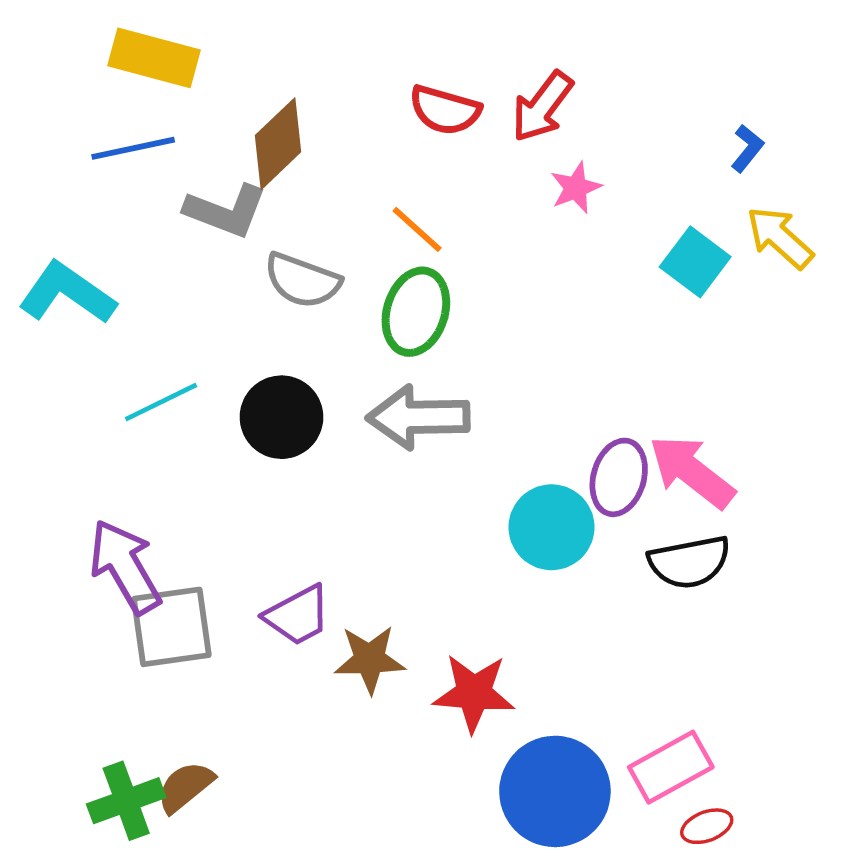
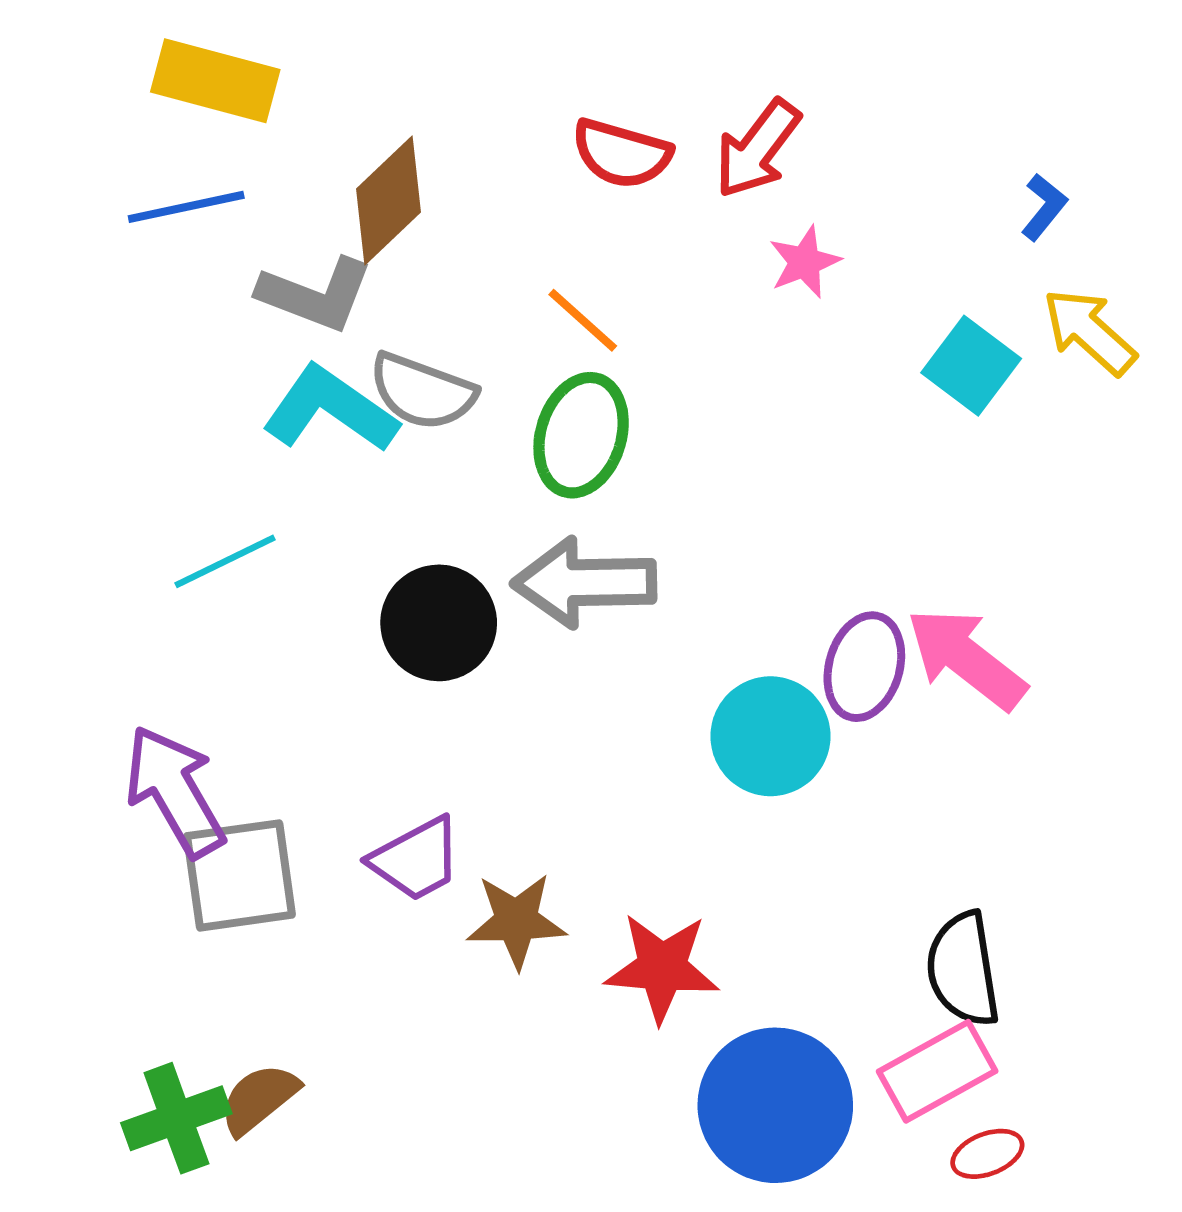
cyan L-shape: (67, 293) -> (330, 409), moved
black circle: (281, 417) -> (439, 623), moved
black semicircle: (689, 562) -> (963, 969), moved, turned 92

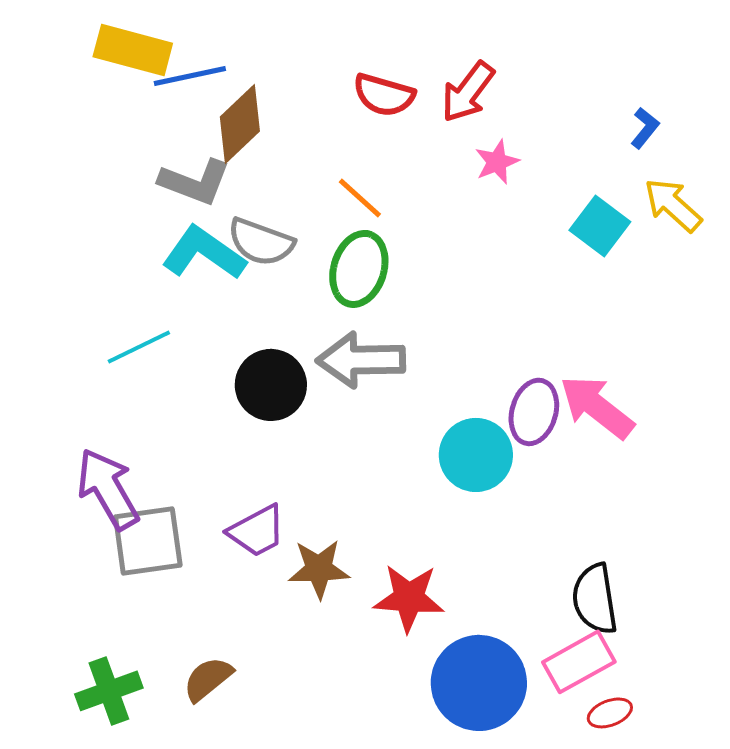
blue line: (186, 207) -> (190, 76), moved
brown semicircle: (259, 1099) -> (208, 679), moved

